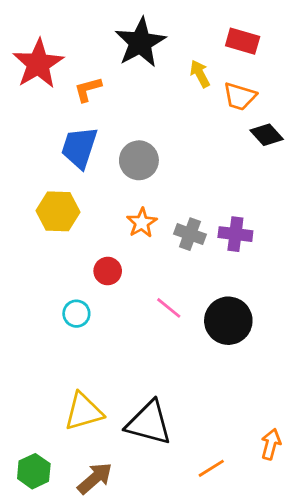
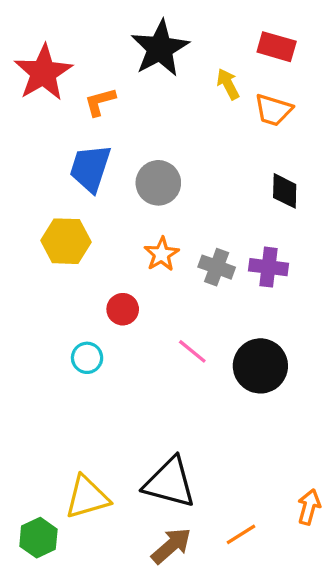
black diamond: (267, 135) -> (285, 191), moved, turned 44
yellow triangle: (84, 412) -> (87, 497), moved
brown arrow: (95, 478) -> (171, 546), moved

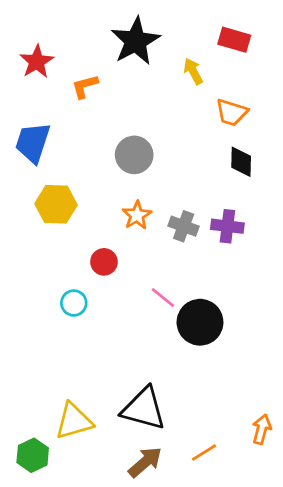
red star: (43, 73) -> (37, 62), size x0.7
orange trapezoid: (273, 110) -> (232, 112), moved
blue trapezoid: (90, 168) -> (33, 143), moved
black circle: (260, 366) -> (200, 322), moved

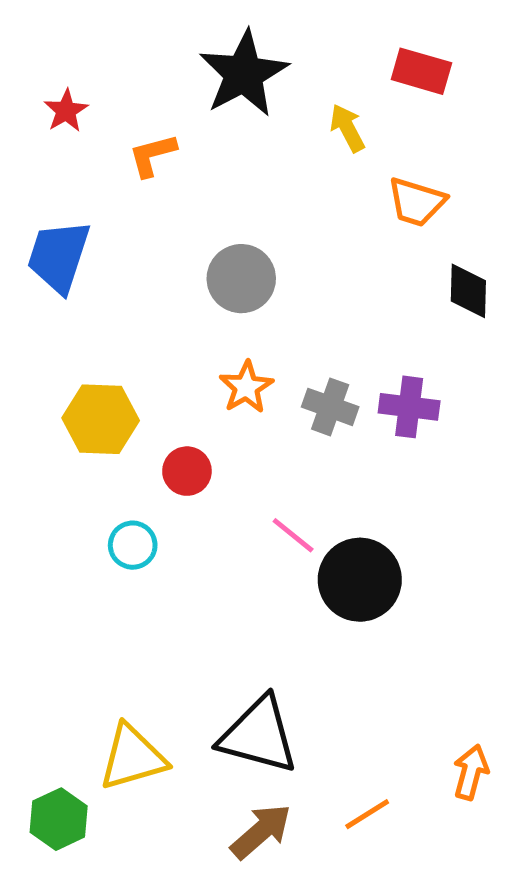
red star: (37, 62) -> (66, 111), size x0.7
black diamond: (241, 162) -> (468, 291), moved
yellow hexagon: (56, 204) -> (101, 419), moved

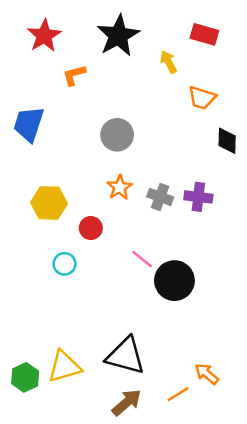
red star: (66, 111) -> (44, 36), moved, size x1.6
orange arrow: (471, 772) -> (207, 374), moved, turned -65
green hexagon: (59, 819) -> (25, 377), moved

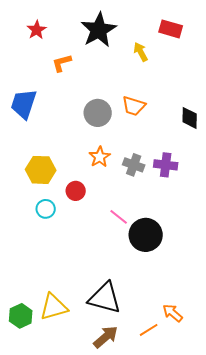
red star: (44, 36) -> (37, 30), size x0.7
orange trapezoid: (202, 98) -> (134, 106), moved
cyan circle: (65, 264) -> (46, 209), moved

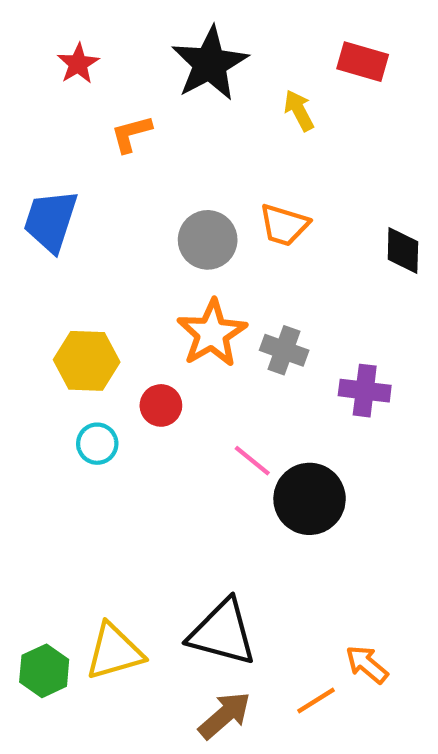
orange star: (100, 157) -> (212, 333), size x1.5
purple cross: (166, 165) -> (365, 391), moved

